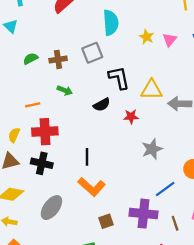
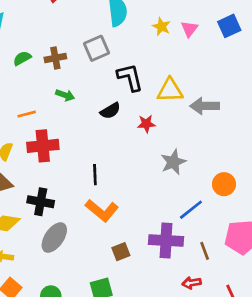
black cross: (42, 163) -> (41, 202), moved

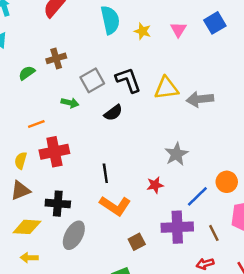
yellow star: (161, 27) -> (142, 31), moved
gray square: (97, 48) -> (92, 80), moved
brown cross: (55, 58) -> (56, 58), moved
red star: (146, 124) -> (155, 185), moved
orange circle: (224, 184) -> (227, 182), moved

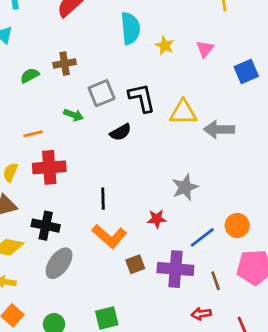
blue square: (215, 23) -> (246, 72), moved
brown square: (137, 242) -> (135, 264), moved

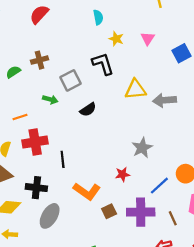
cyan semicircle: (130, 28) -> (98, 17), moved, size x0.6
black L-shape: (142, 98) -> (103, 64), moved
black line: (103, 199) -> (63, 159), moved

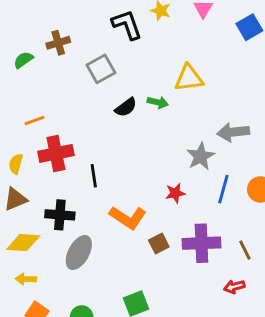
black L-shape: (103, 64) -> (127, 25), moved
green arrow: (50, 99) -> (158, 102), moved
gray arrow: (165, 100) -> (233, 132), moved
blue line: (159, 186) -> (223, 189), moved, turned -30

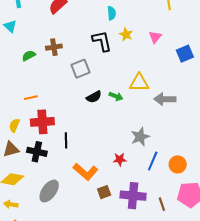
gray arrow: (233, 132) -> (165, 99), moved
black cross: (60, 215) -> (37, 152), moved

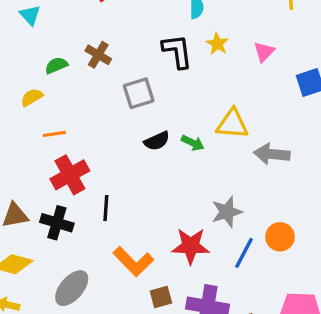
brown cross: (54, 47) -> (98, 55), turned 35
red cross: (42, 122) -> (70, 175), turned -30
yellow semicircle: (14, 125) -> (32, 97), moved, turned 32
red star: (120, 159) -> (191, 246), size x1.6
orange circle: (178, 164) -> (280, 237), moved

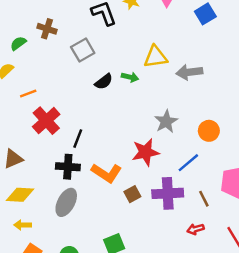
black line: (106, 208) -> (78, 139), turned 30
black cross: (57, 223) -> (68, 167), moved
blue line: (244, 253) -> (188, 163), moved, turned 35

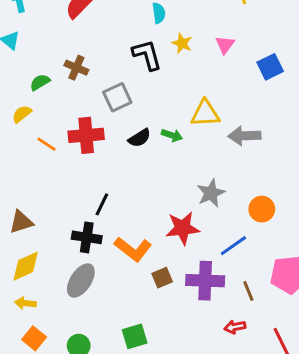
orange line: (28, 93) -> (47, 144), turned 49
red cross: (46, 121) -> (86, 135), moved, turned 32
yellow diamond: (20, 195) -> (26, 266), turned -32

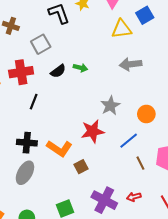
yellow triangle: (205, 113) -> (122, 29), moved
black line: (102, 204) -> (34, 102), moved
purple cross: (205, 281) -> (104, 200), moved, turned 30
brown line: (248, 291) -> (140, 163), moved

